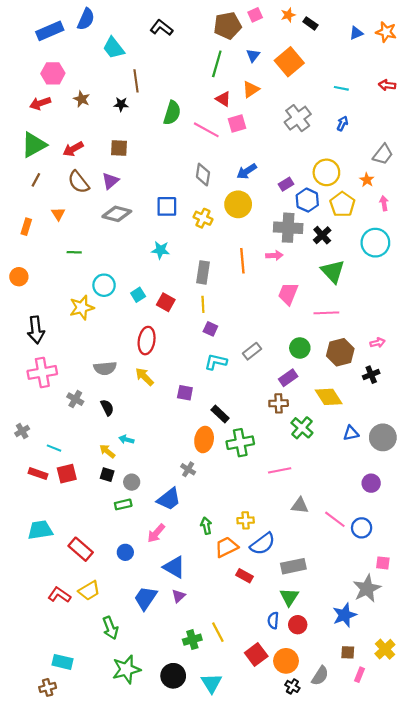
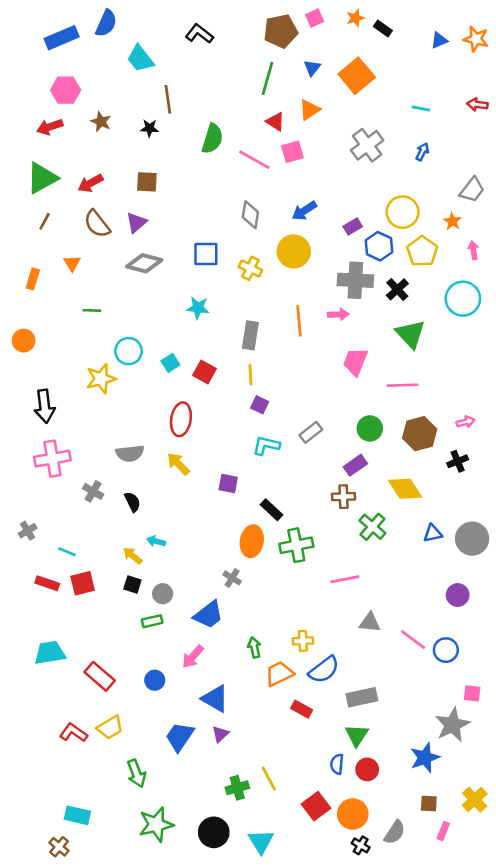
brown cross: (48, 687) -> (59, 847), turned -35

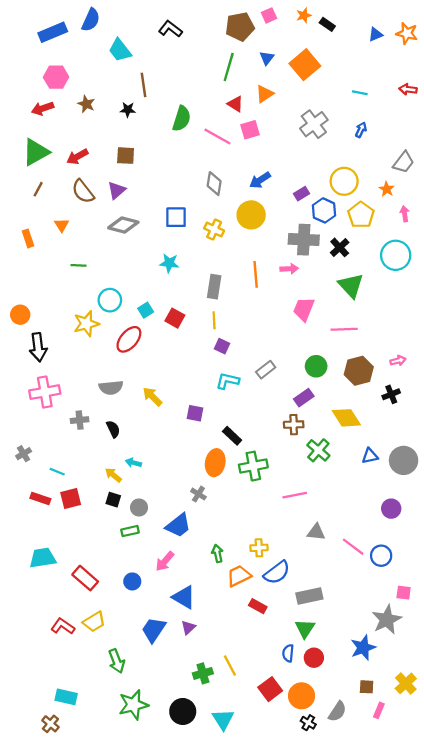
orange rectangle: (33, 279) -> (28, 238), turned -36
orange circle: (24, 341) -> (20, 315), moved
red ellipse: (181, 419) -> (129, 339), moved, turned 32
gray cross: (93, 491) -> (80, 420), turned -36

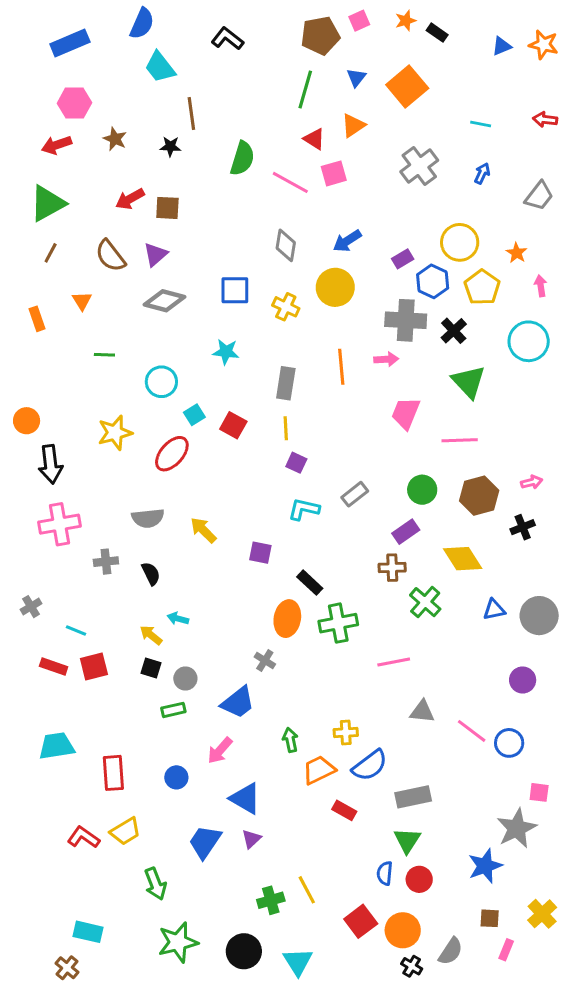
blue semicircle: (91, 20) -> (142, 24), moved
red arrow: (77, 157) -> (130, 199), moved
gray trapezoid: (404, 162) -> (539, 196), moved
cyan circle: (110, 300) -> (161, 382), moved
red rectangle: (85, 578) -> (113, 773), turned 45

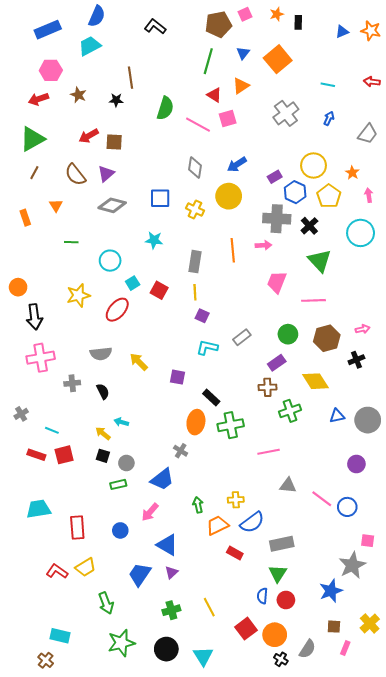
black rectangle: (437, 33) -> (298, 22), turned 56
cyan trapezoid: (160, 67) -> (90, 46), moved, turned 100
green cross: (425, 602) -> (290, 411), turned 30
green cross: (271, 900) -> (171, 610), moved

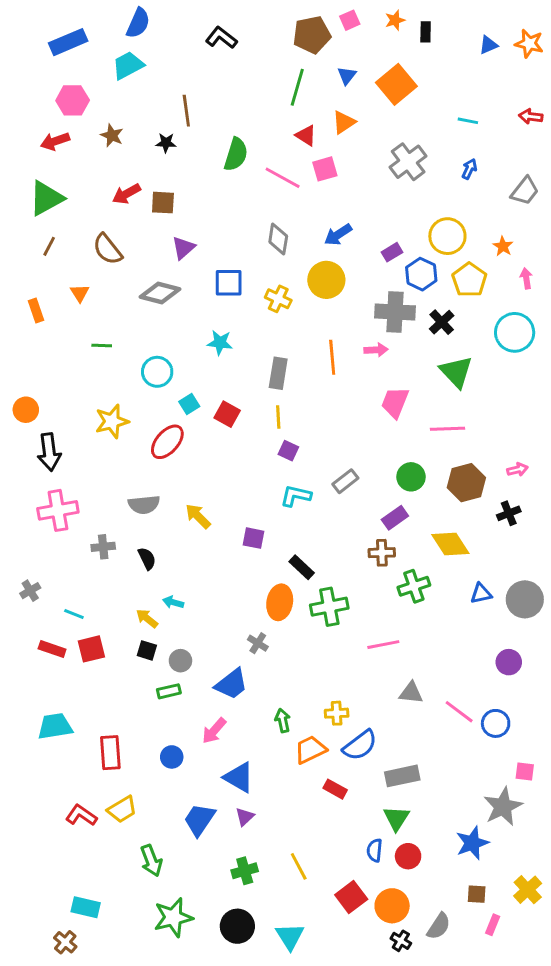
purple triangle: (106, 174) -> (183, 248), moved

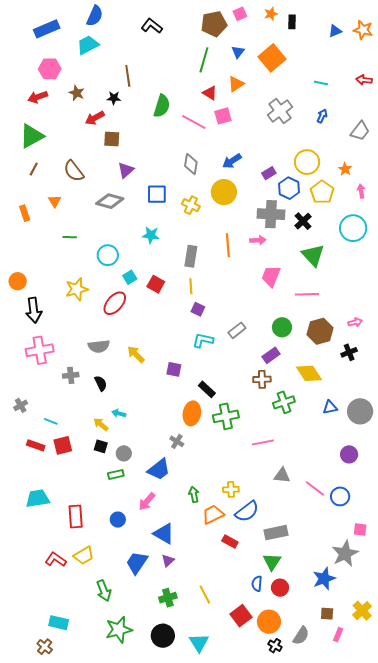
red arrow: (126, 194) -> (95, 118), moved

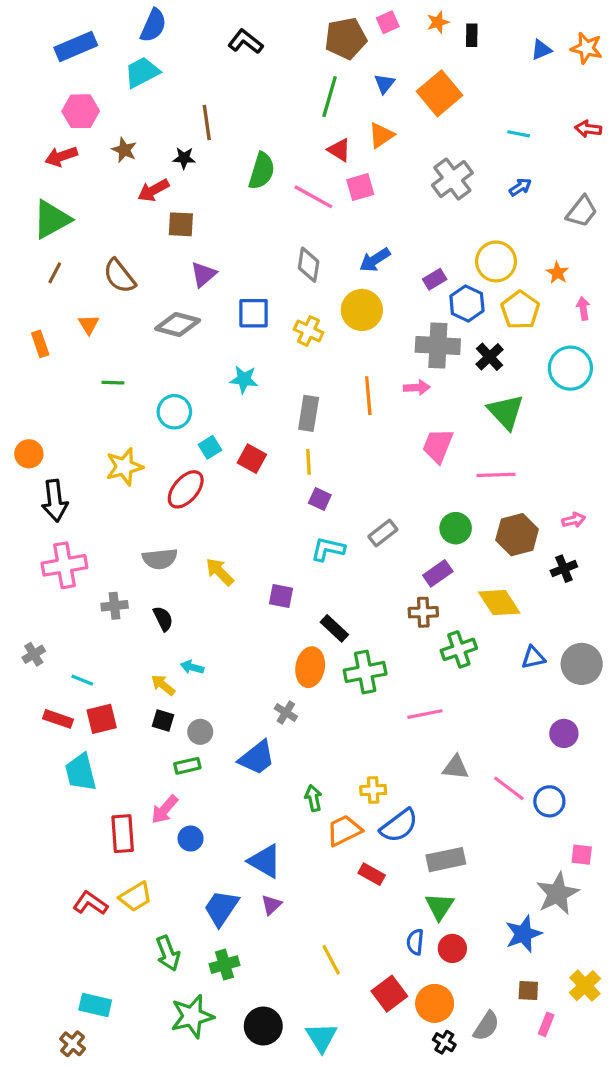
blue arrow: (322, 116) -> (520, 187), turned 32
cyan trapezoid: (38, 498) -> (81, 772), moved, turned -95
pink arrow: (147, 501) -> (165, 809), moved
green cross: (168, 598) -> (224, 965), moved

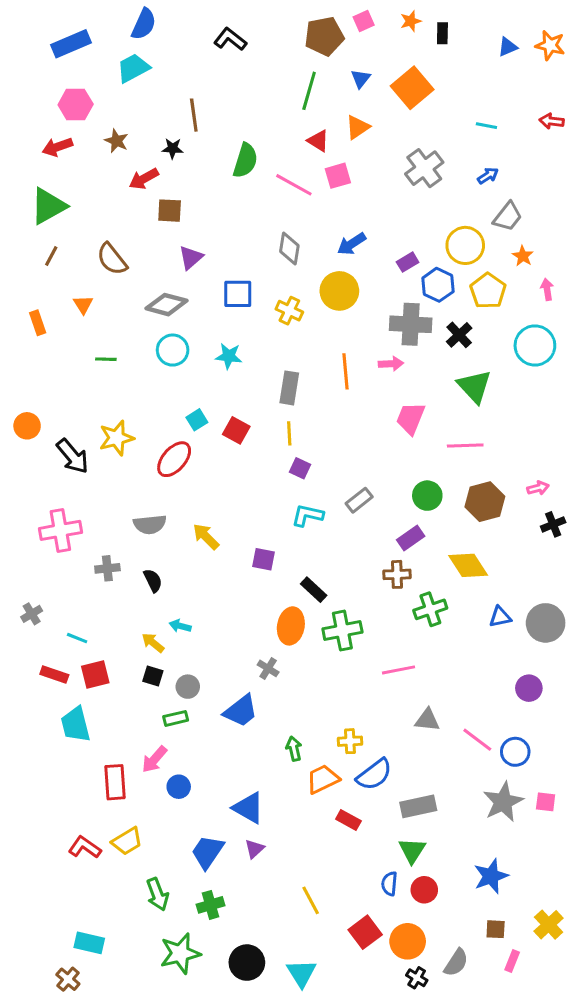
gray trapezoid: (582, 211) -> (508, 217), moved
cyan circle: (174, 412) -> (173, 350), moved
black arrow: (55, 501) -> (73, 456), moved, turned -33
black cross: (564, 569) -> (553, 524), moved
gray star: (557, 893) -> (503, 802), moved

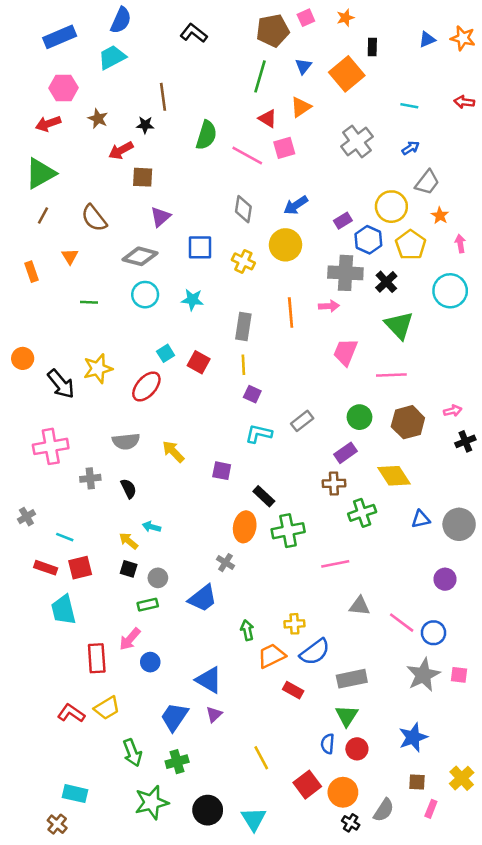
black rectangle: (442, 33) -> (372, 47), moved

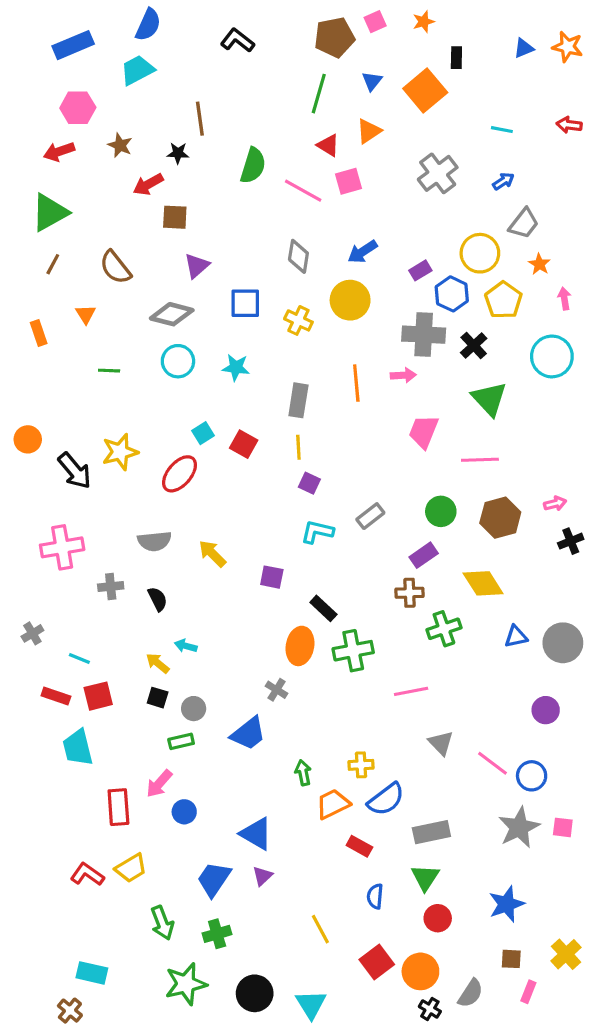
gray triangle: (360, 606) -> (441, 743), turned 40
blue semicircle: (328, 744) -> (375, 896), moved

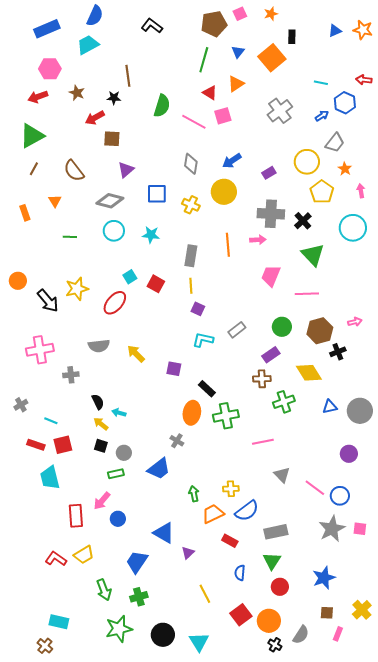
blue hexagon: (452, 294) -> (345, 103), moved
black cross: (571, 541) -> (338, 352), moved
black semicircle: (158, 599) -> (98, 402), moved
purple triangle: (262, 876) -> (188, 553), moved

